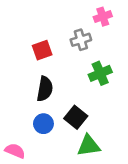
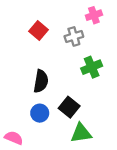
red square: (42, 50) -> (39, 31), moved, turned -30

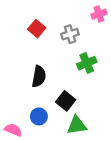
pink cross: (94, 15) -> (99, 14), moved
blue circle: (40, 113) -> (39, 116), moved

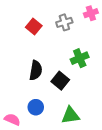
gray cross: (70, 34) -> (64, 22), moved
black square: (66, 101) -> (60, 81), moved

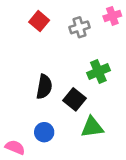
red square: (34, 26) -> (39, 21), moved
green triangle: (70, 115) -> (92, 127), moved

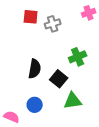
red square: (39, 21) -> (31, 17), turned -35
gray cross: (80, 27) -> (53, 24), moved

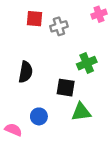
black semicircle: (35, 69) -> (26, 72), moved
black square: (59, 79) -> (66, 88), turned -30

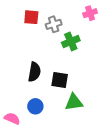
green cross: (87, 63) -> (71, 42), moved
black semicircle: (26, 72) -> (34, 72), moved

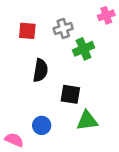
red square: (31, 17) -> (27, 31), moved
black semicircle: (34, 72) -> (40, 70), moved

